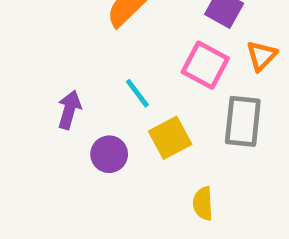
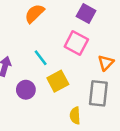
orange triangle: (262, 56) -> (106, 63), moved
gray rectangle: (243, 121) -> (98, 93), moved

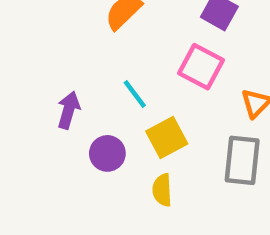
yellow semicircle: (75, 116) -> (162, 190), moved

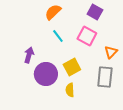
cyan line: (135, 94) -> (58, 36), moved
purple circle: (107, 153) -> (46, 74), size x1.5

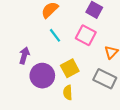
gray rectangle: (105, 77) -> (105, 79), turned -70

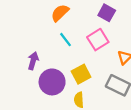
pink square: (86, 35) -> (98, 40), turned 30

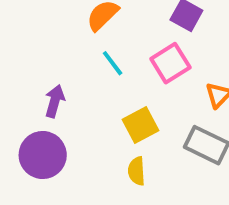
purple circle: (52, 82) -> (43, 155), moved

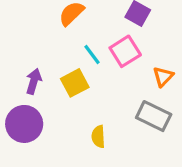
cyan line: (113, 63) -> (92, 54), moved
yellow square: (141, 125) -> (75, 83), moved

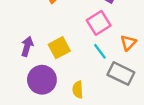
cyan line: (92, 54) -> (100, 51), moved
purple circle: (24, 124) -> (42, 80), moved

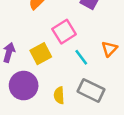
pink square: (99, 23) -> (64, 32), moved
gray rectangle: (121, 74) -> (91, 90), moved

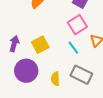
pink square: (64, 32) -> (77, 25), moved

